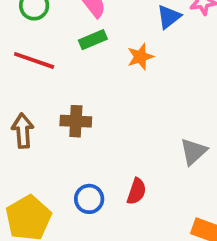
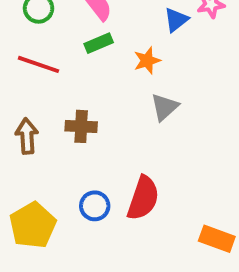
gray triangle: (193, 152) -> (164, 107), moved
red semicircle: (137, 191) -> (143, 198), size x1.6

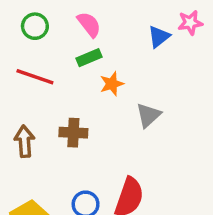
orange star: (147, 61) -> (112, 84), moved

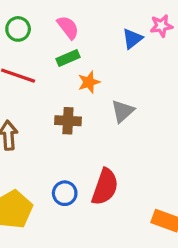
brown cross: (73, 133) -> (68, 121), moved

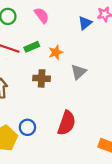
green rectangle: (68, 58) -> (32, 47), moved
blue circle: (65, 193) -> (27, 127), moved

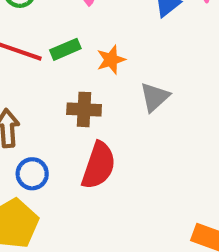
red semicircle: (67, 123) -> (99, 165), moved
blue circle: (27, 127) -> (32, 174), moved

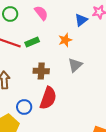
orange star: (111, 60) -> (65, 40), moved
blue circle: (32, 174) -> (24, 107), moved

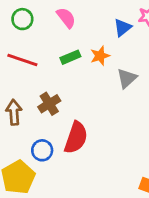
green rectangle: (32, 42) -> (70, 57), moved
gray triangle: (75, 65) -> (127, 78), moved
brown cross: (41, 71) -> (49, 104), moved, turned -35

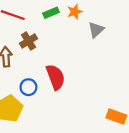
brown cross: (49, 104) -> (28, 41), moved
red semicircle: (76, 138) -> (55, 77), turned -40

